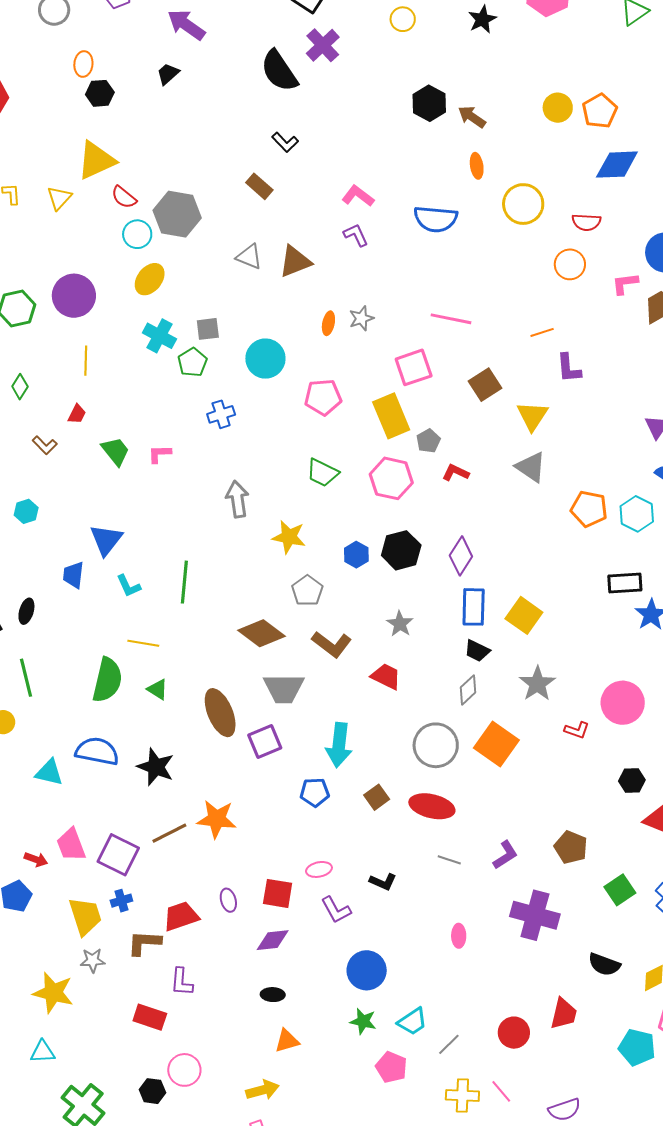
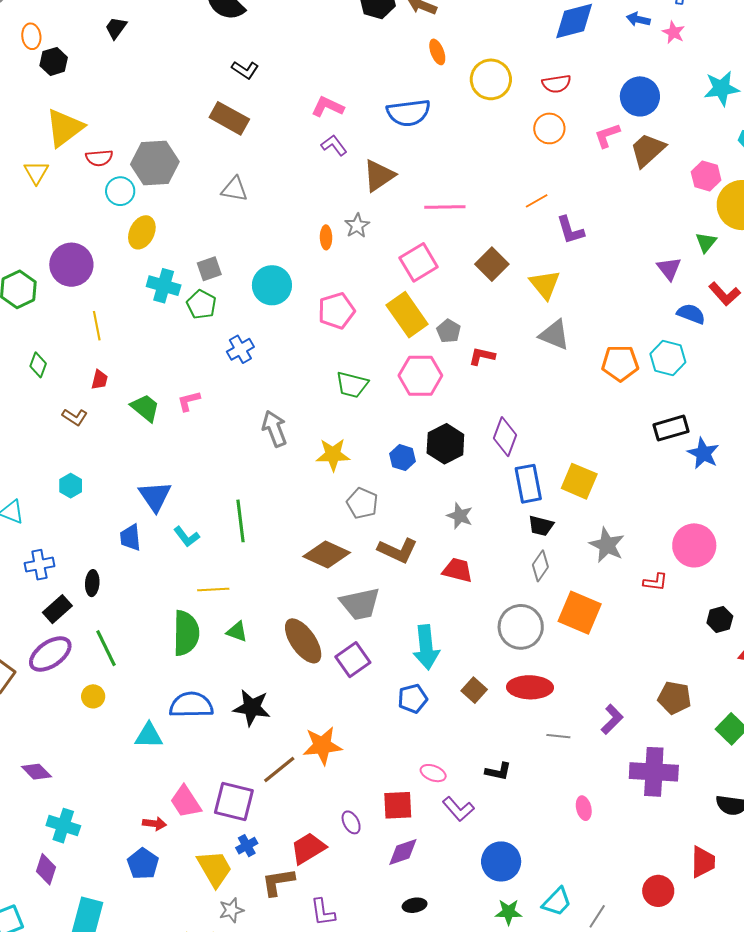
brown rectangle: (259, 186) -> (229, 118), size x1.4
red semicircle: (124, 197) -> (99, 158), turned -32
brown triangle: (295, 261) -> (379, 176), moved
pink ellipse: (319, 869) -> (433, 773), turned 45

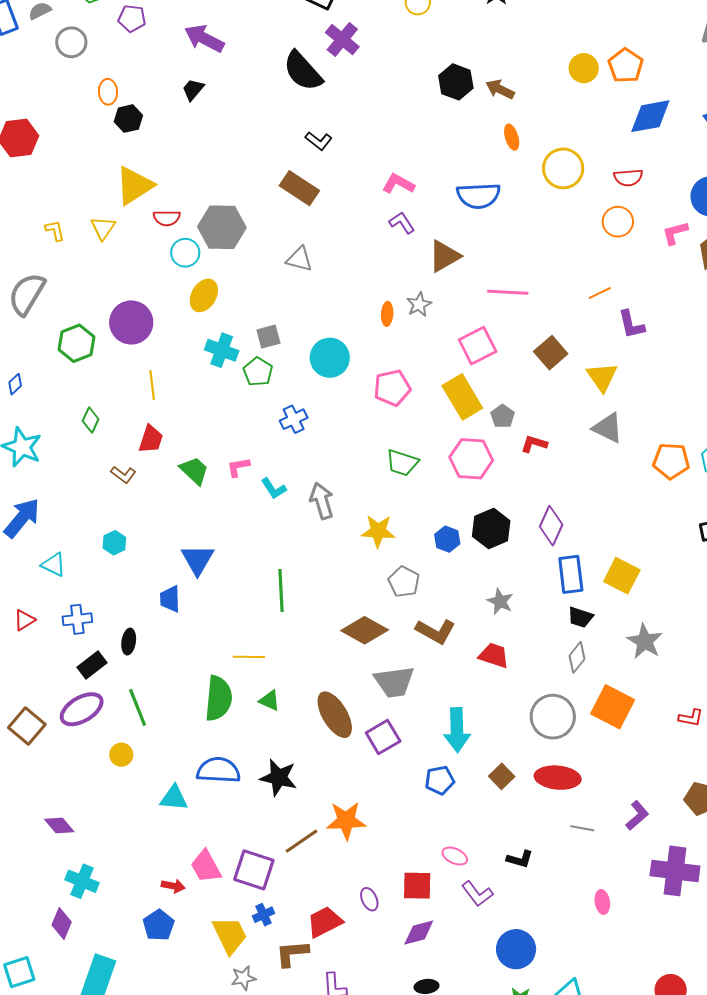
red trapezoid: (100, 380) -> (151, 439), size x1.4
cyan L-shape: (187, 537) -> (274, 489), moved
red L-shape: (655, 582) -> (691, 718), moved

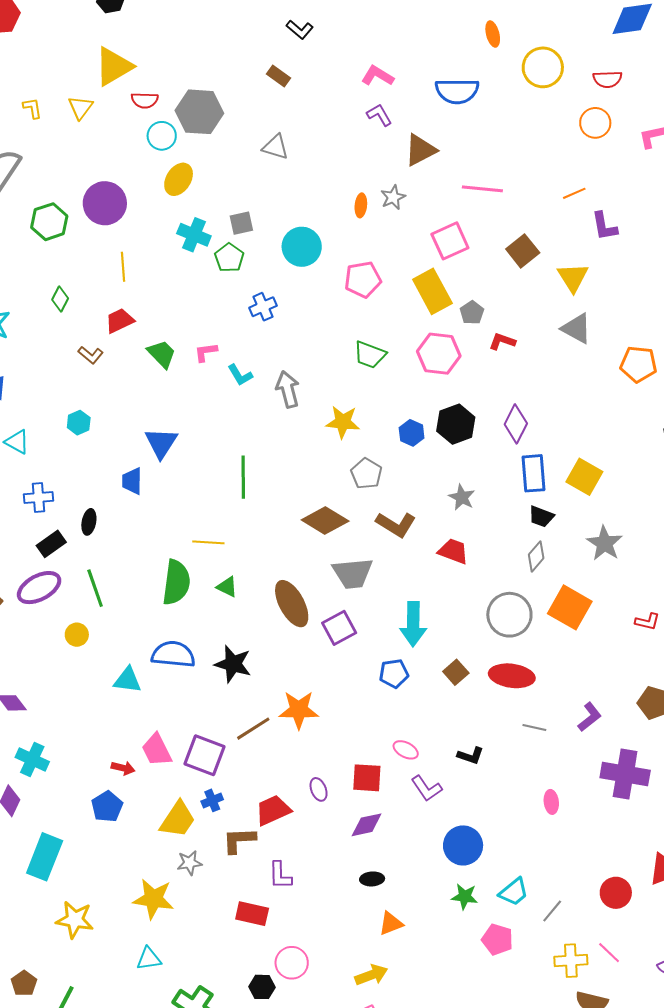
brown rectangle: (299, 188) -> (278, 76), size x0.6
red trapezoid: (151, 439) -> (120, 321), turned -136
yellow trapezoid: (230, 935) -> (178, 820), turned 57

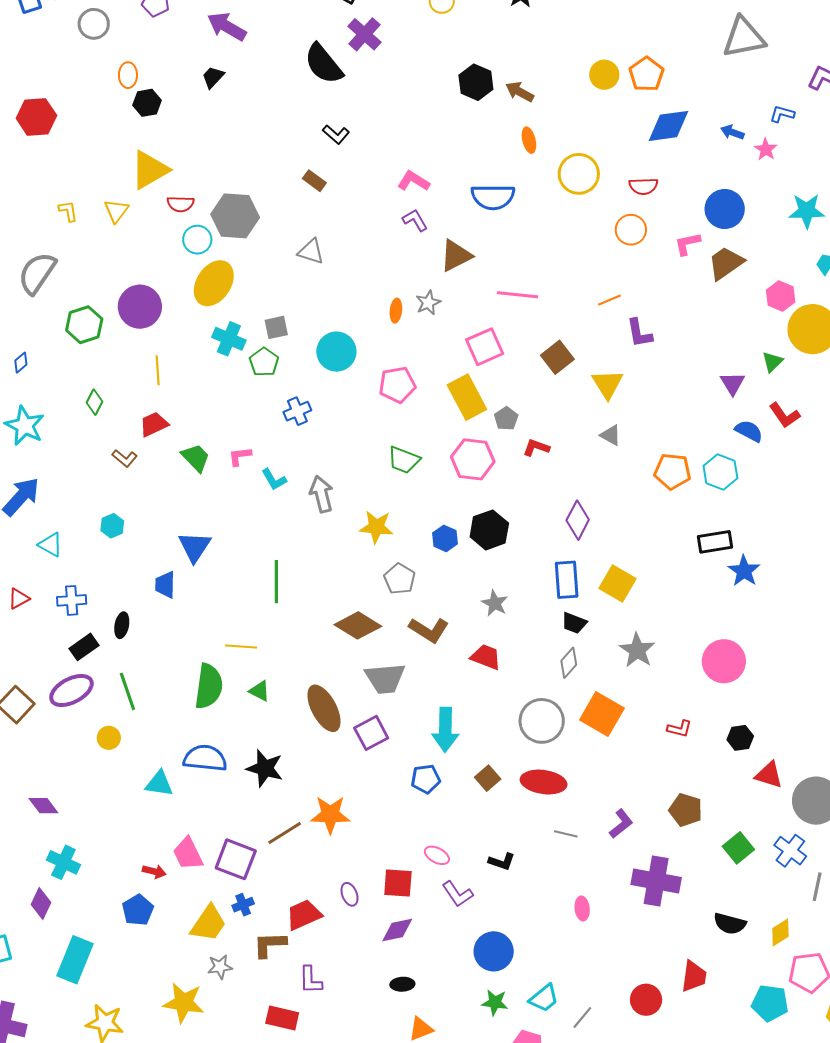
yellow ellipse: (179, 179) -> (214, 283), size x1.4
gray triangle: (577, 328) -> (611, 435), size x0.7
purple diamond: (516, 424) -> (578, 520), moved

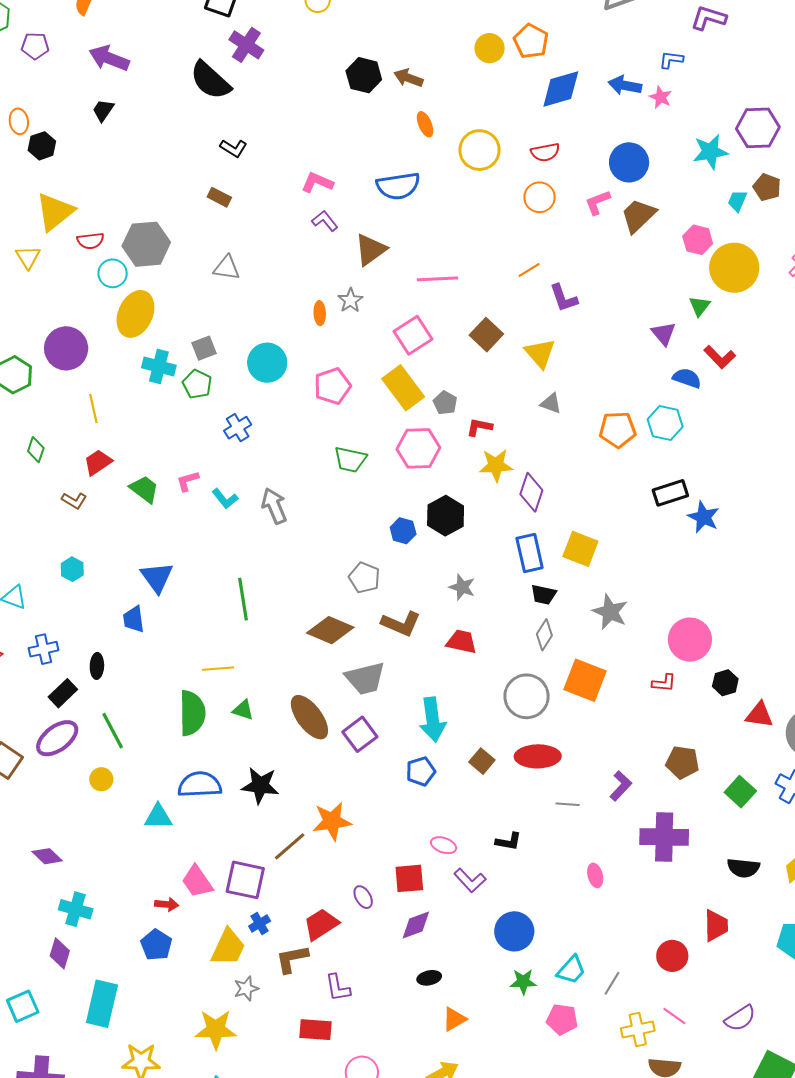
blue arrow: (732, 132) -> (625, 85), size x1.4
yellow star: (376, 527) -> (496, 465), moved
pink circle: (724, 661) -> (690, 640), moved

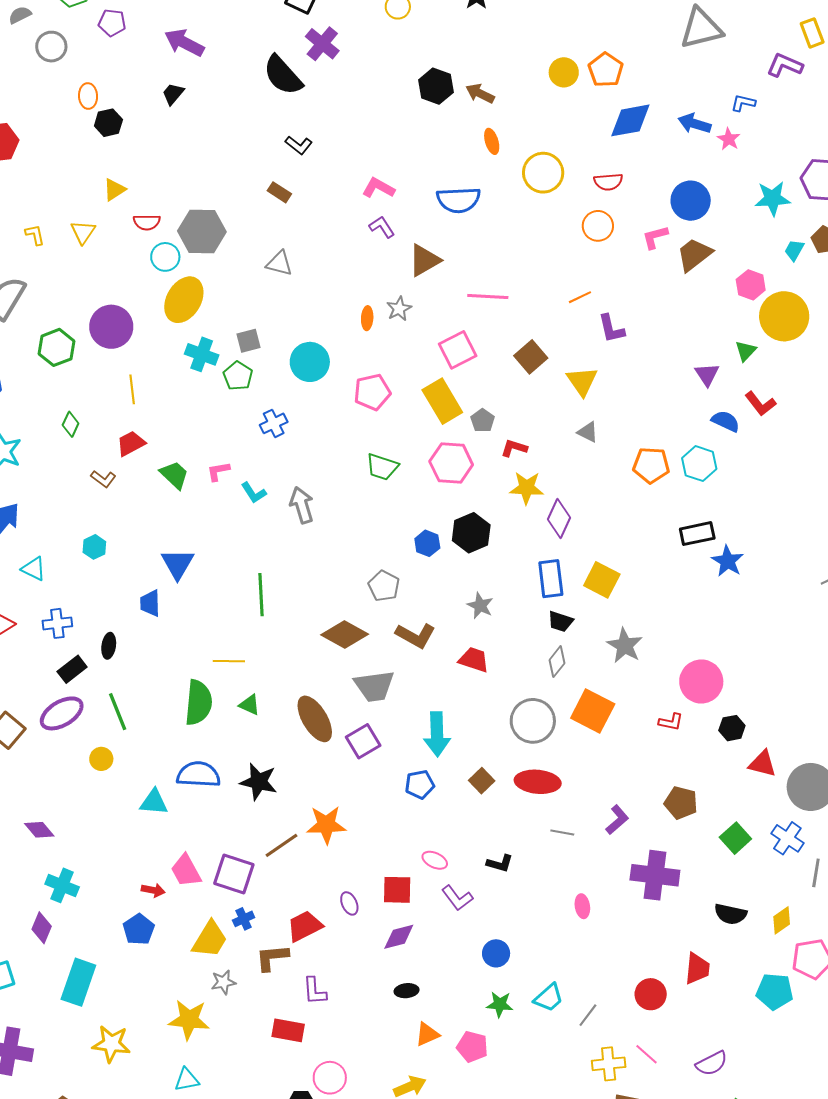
yellow triangle: (55, 212) -> (114, 190), size x0.6
blue circle: (514, 931) -> (496, 953), size x0.7
pink pentagon: (562, 1019) -> (472, 1047), moved

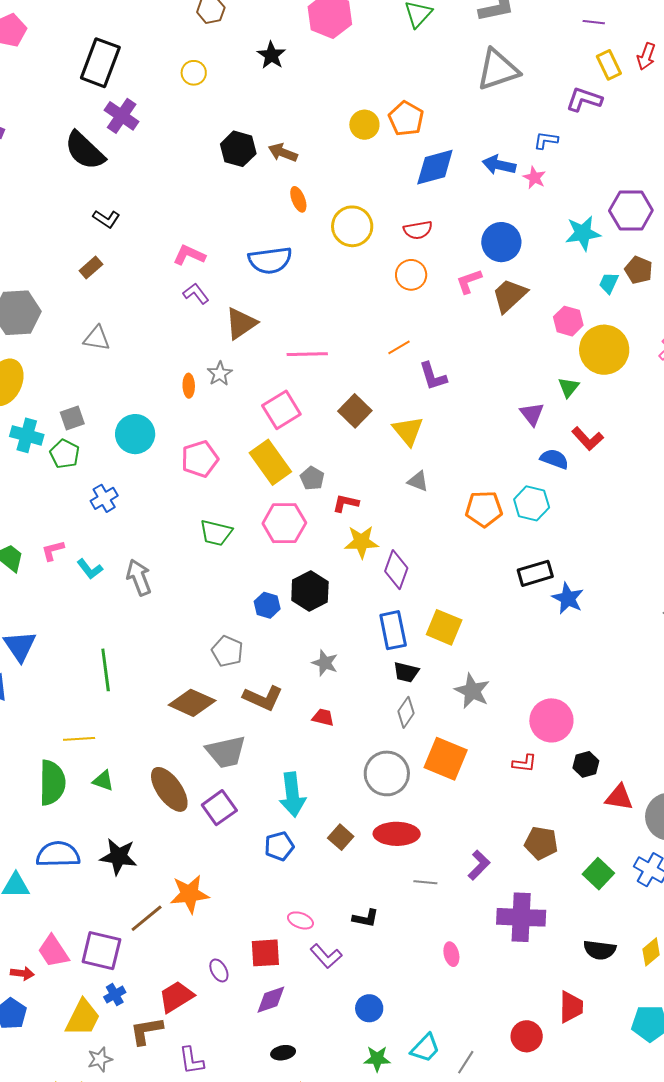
brown rectangle: (279, 192) -> (91, 268), turned -70
red trapezoid: (474, 660) -> (323, 717), size x0.7

